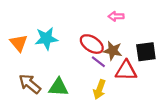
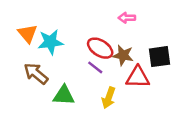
orange triangle: (19, 43) -> (27, 34), moved
purple line: (98, 62) -> (95, 67), moved
brown arrow: (30, 84) -> (36, 74), moved

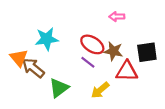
orange triangle: (27, 34) -> (19, 58), moved
green triangle: (64, 95) -> (59, 88), turned -40
yellow arrow: (109, 98) -> (100, 90), turned 30

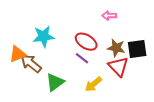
brown star: (113, 51) -> (116, 48), moved
orange triangle: (19, 58) -> (17, 54), turned 48
red triangle: (127, 71) -> (118, 67), turned 45

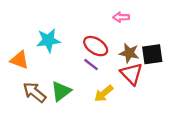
orange triangle: (17, 54) -> (19, 60), turned 42
brown arrow: (31, 63) -> (34, 92), moved

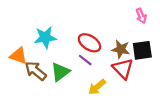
pink arrow: (121, 17) -> (141, 16), moved, turned -112
green triangle: (61, 91) -> (60, 72), moved
brown arrow: (34, 92) -> (36, 71), moved

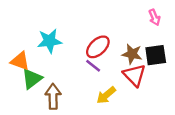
red ellipse: (89, 43) -> (98, 47), turned -75
brown arrow: (36, 71) -> (53, 96), moved, turned 50
green triangle: (60, 72) -> (32, 79), moved

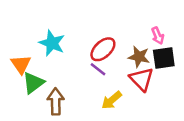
pink arrow: (154, 17) -> (158, 36), moved
cyan star: (50, 41) -> (52, 43), turned 30
orange triangle: (20, 61) -> (21, 64), turned 36

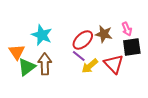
brown star: (139, 57) -> (104, 34), moved
yellow arrow: (112, 100) -> (90, 66), moved
brown arrow: (56, 101) -> (45, 64), moved

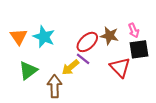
orange triangle: (17, 52) -> (19, 37), moved
brown arrow: (45, 64) -> (55, 86), moved
yellow arrow: (90, 66) -> (70, 67), moved

